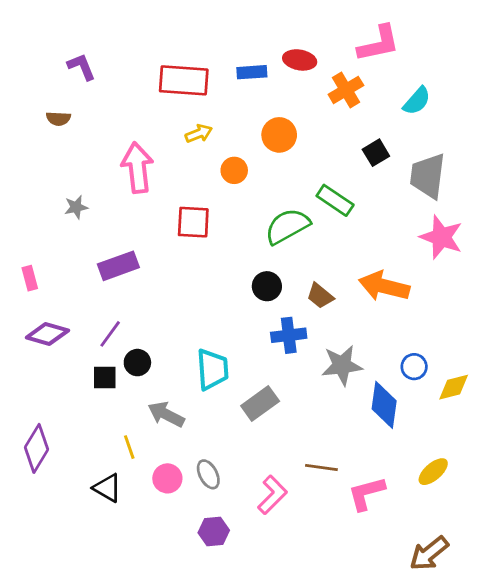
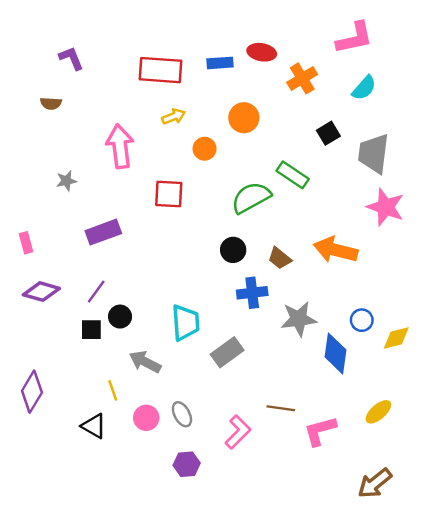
pink L-shape: (379, 44) -> (355, 38), moved

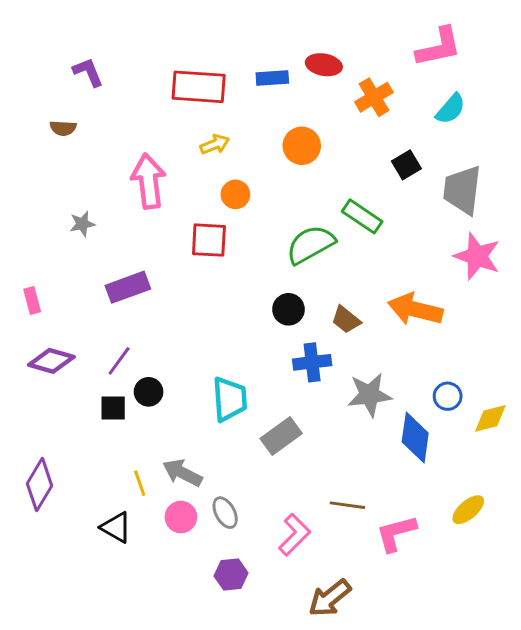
orange circle: (205, 149) -> (235, 194), moved
gray arrow: (145, 362) -> (182, 473), moved
brown arrow: (375, 483) -> (330, 598), moved

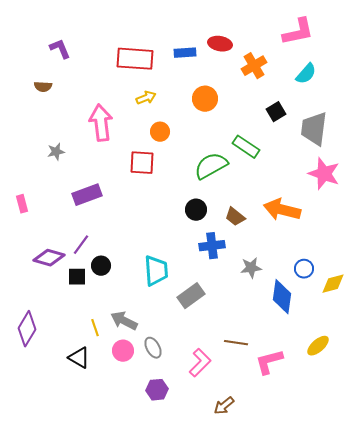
purple diamond: (51, 361) -> (49, 258), moved
gray star: (370, 395) -> (251, 268), size x0.7
brown arrow: (330, 598) -> (224, 406), size x0.7

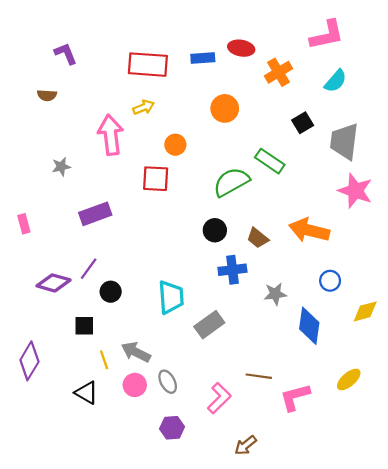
yellow arrow: (146, 98) -> (144, 107), moved
blue circle: (304, 269) -> (330, 281), moved
black square: (77, 277) -> (84, 326), moved

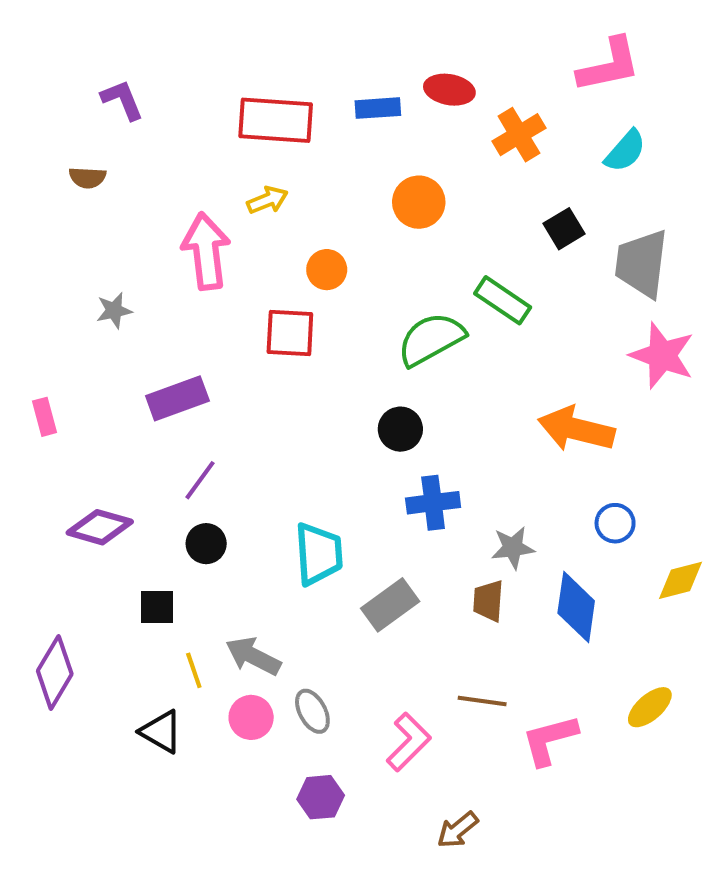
brown trapezoid: (258, 238) -> (488, 601), moved, turned 55
purple line: (89, 269) -> (200, 480), moved

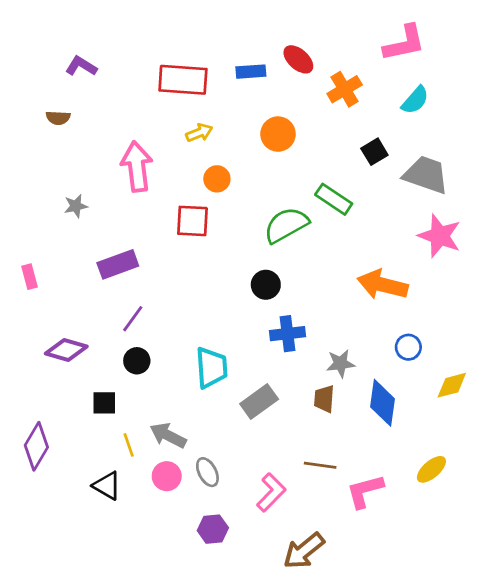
red ellipse: (449, 90) -> (298, 59), turned 32
purple L-shape: (122, 100) -> (81, 66), turned -36
yellow arrow: (267, 200) -> (199, 133), moved
gray trapezoid: (642, 263) -> (426, 175), turned 102
brown arrow: (458, 830) -> (304, 551), size x1.5

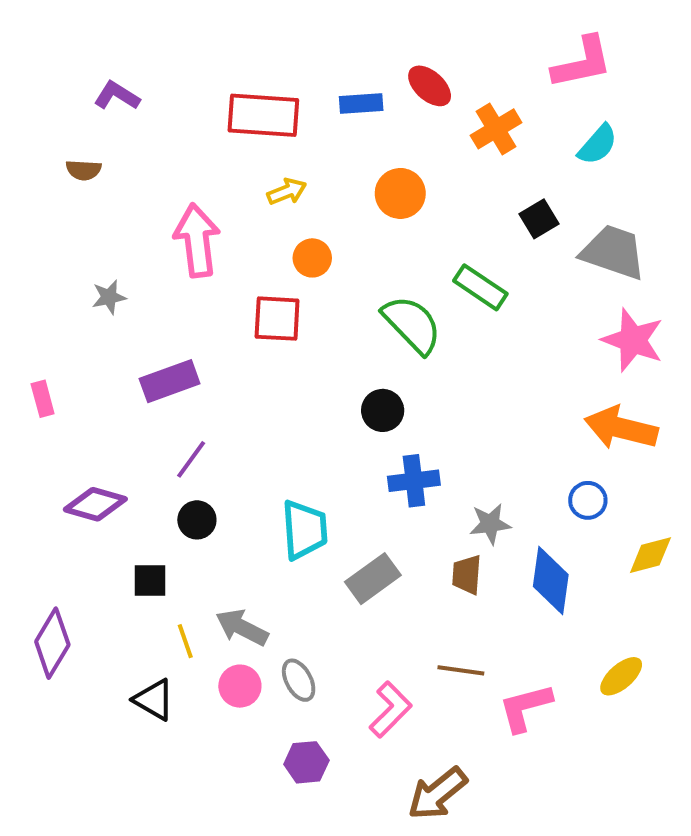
green semicircle: (286, 225) -> (412, 324), turned 75
orange arrow: (383, 285) -> (621, 428), moved

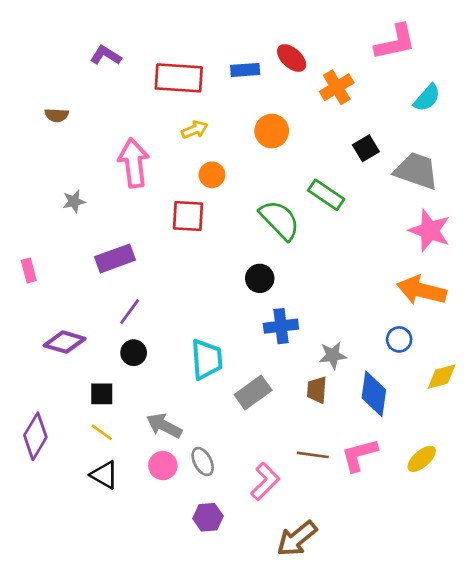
purple L-shape: (117, 96) -> (106, 55), moved
cyan semicircle: (598, 145) -> (427, 98), moved
yellow line: (185, 641) -> (102, 432), moved, turned -35
pink L-shape: (525, 708) -> (359, 455), moved

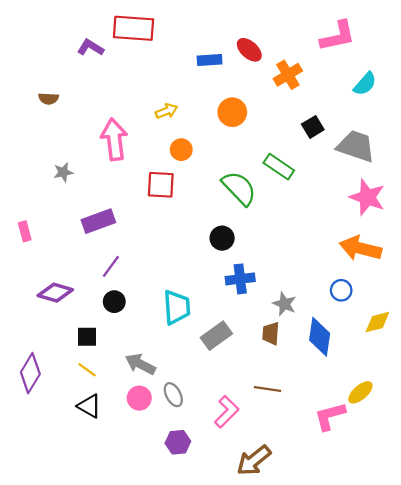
red rectangle: (179, 78) -> (134, 28), moved
gray star: (333, 355) -> (284, 304), turned 30
pink L-shape: (359, 455) -> (330, 416), moved

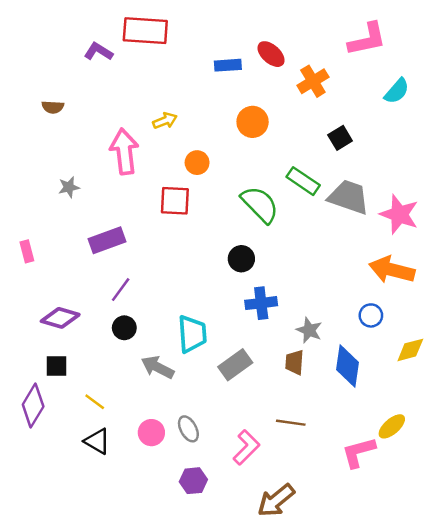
yellow arrow: (166, 111) -> (165, 121), moved
gray trapezoid: (356, 146) -> (349, 197), moved
black square: (87, 337) -> (56, 366), moved
gray arrow: (140, 364) -> (158, 367), moved

